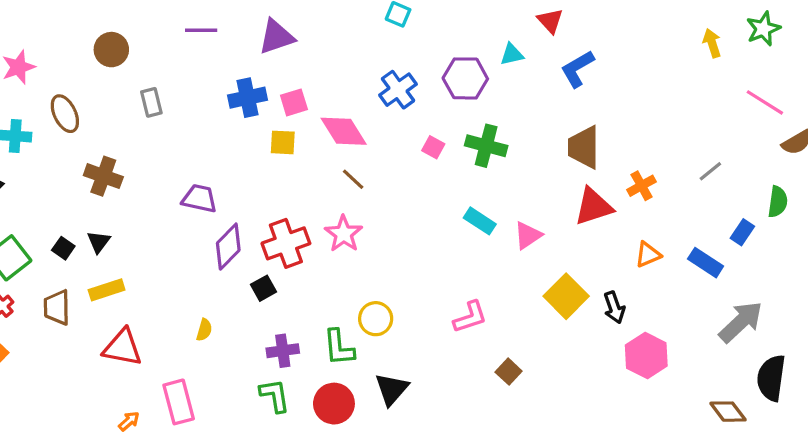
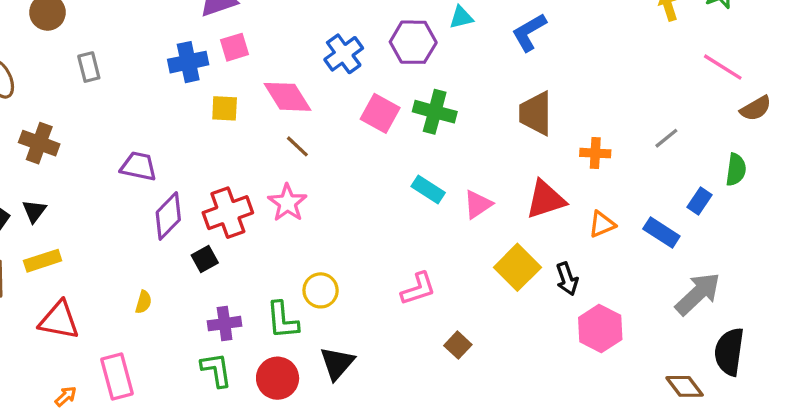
pink square: (294, 102) -> (234, 47), moved
pink square: (433, 147) -> (380, 113), size x1.6
orange cross: (642, 186) -> (595, 153), turned 32
red triangle: (593, 207) -> (546, 199), moved

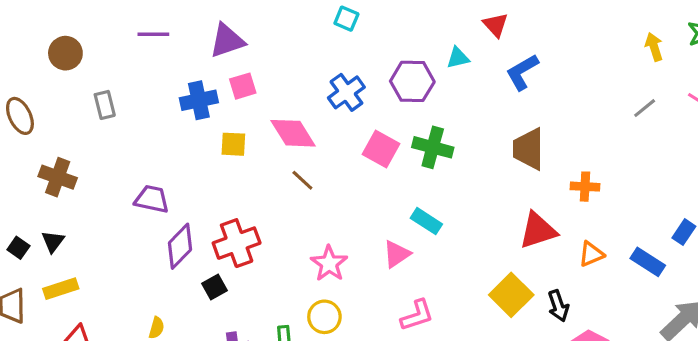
gray line: (666, 138) -> (645, 108), moved
pink star: (287, 203) -> (329, 263), moved
pink triangle: (478, 204) -> (397, 254), moved

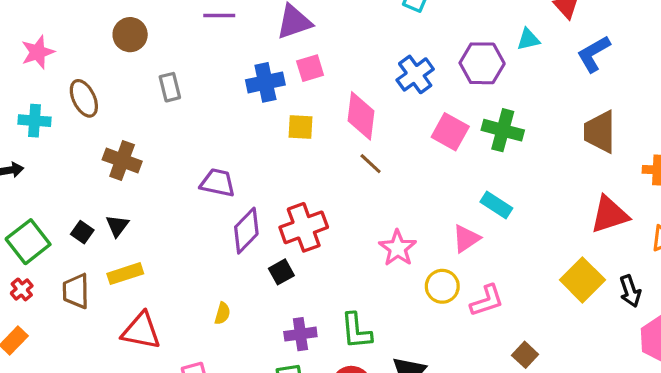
pink diamond: (293, 133) -> (361, 116), turned 39
yellow circle: (324, 317) -> (442, 286), moved

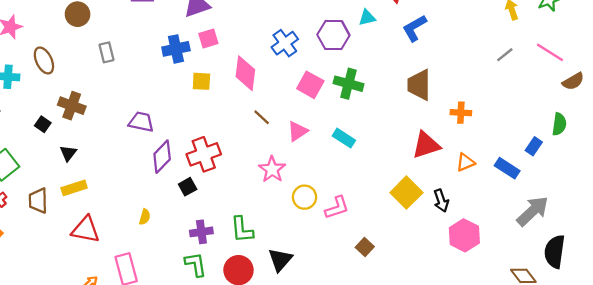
brown line: (371, 164) -> (262, 117), moved
black square: (82, 232) -> (43, 124), moved
pink triangle: (466, 239) -> (298, 131), moved

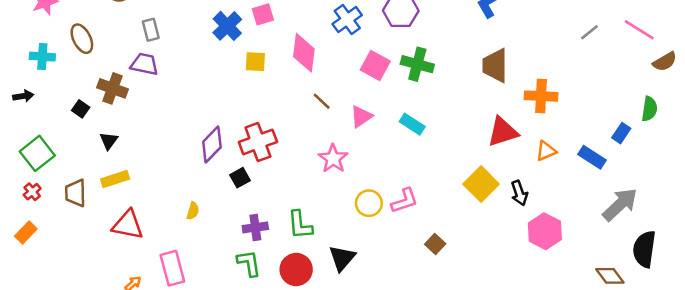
blue cross: (176, 49) -> (227, 26), turned -32
orange cross: (461, 113) -> (541, 96), size x1.4
purple trapezoid: (141, 122) -> (144, 64), moved
yellow circle: (305, 197) -> (369, 203), moved

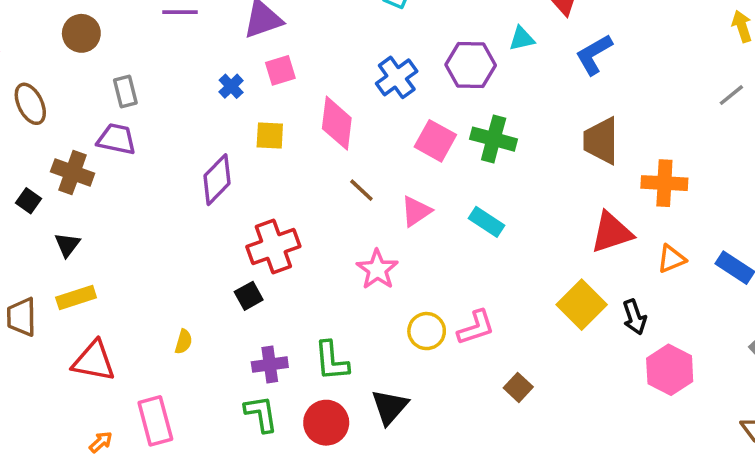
blue cross: (227, 26) -> (231, 86), size x0.6
purple diamond: (212, 145) -> (217, 180), moved

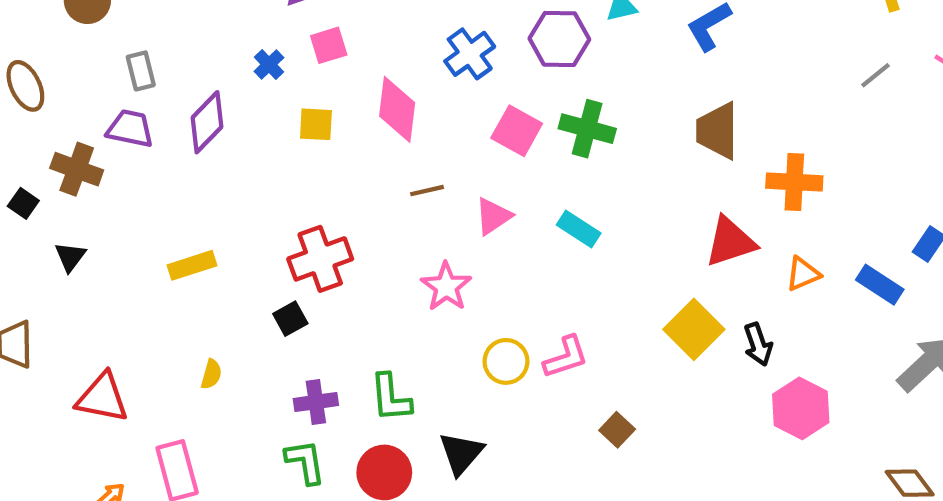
purple diamond: (217, 180) -> (207, 122), moved
brown line: (361, 190) -> (427, 191), turned -56
yellow rectangle: (76, 298) -> (192, 265), moved

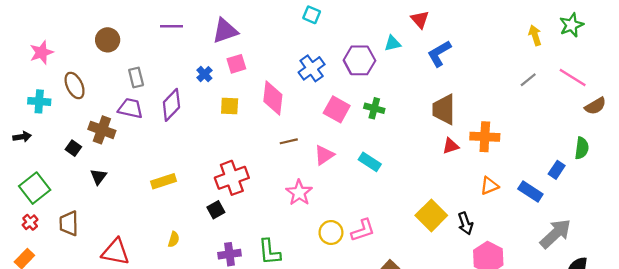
green cross: (587, 129) -> (374, 108), size x0.7
red triangle: (730, 242) -> (451, 146), moved, size x0.6

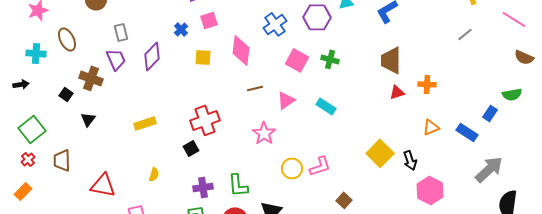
pink line: (573, 78) -> (514, 19), moved
brown semicircle: (595, 106) -> (524, 57), turned 54
purple trapezoid: (130, 108) -> (116, 59), turned 55
orange cross: (485, 137) -> (427, 84), size x0.7
green semicircle: (582, 148) -> (512, 94), turned 72

